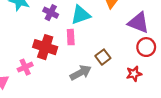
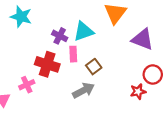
purple cross: (51, 13) -> (60, 36), moved
red circle: (146, 47) -> (153, 74), moved
brown square: (103, 57) -> (94, 67), moved

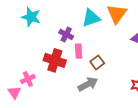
cyan triangle: (83, 31) -> (91, 18), moved
pink cross: (27, 85) -> (28, 79), moved

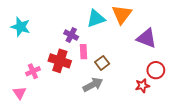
cyan star: (31, 17) -> (21, 27), moved
pink cross: (28, 79) -> (33, 71), moved

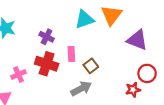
purple cross: (71, 35) -> (47, 37), moved

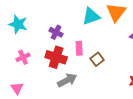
pink cross: (18, 75) -> (23, 57), moved
gray arrow: (81, 89) -> (67, 80), moved

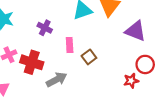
red cross: (56, 57) -> (32, 62), moved

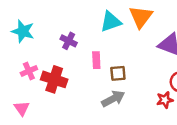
brown square: (89, 57) -> (118, 73), turned 32
gray arrow: (57, 80) -> (113, 99), moved

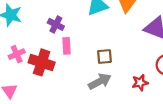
pink rectangle: (96, 60) -> (67, 46), moved
red star: (165, 100) -> (140, 83), moved

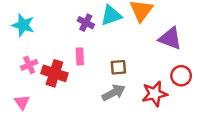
purple cross: (56, 24) -> (86, 23), moved
red star: (140, 83) -> (155, 94), size x1.5

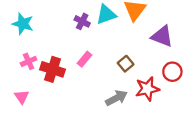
pink rectangle: (80, 56) -> (84, 59), moved, turned 42
brown square: (118, 67) -> (126, 64), moved, turned -35
gray arrow: (114, 93) -> (116, 98), moved

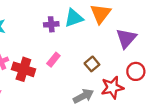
purple cross: (82, 21) -> (51, 24), turned -32
purple triangle: (162, 36) -> (126, 38), turned 50

